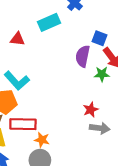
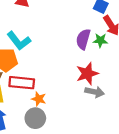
purple semicircle: (83, 56) -> (83, 39), moved
red star: (91, 110) -> (87, 74), size x1.5

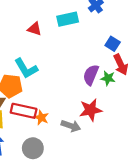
gray arrow: (95, 92) -> (71, 126), moved
orange star: (39, 99) -> (41, 118), moved

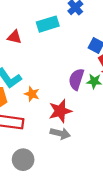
red star: (91, 110) -> (60, 111), moved
orange star: (41, 118) -> (32, 94), moved

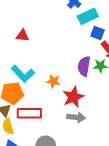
cyan rectangle: (48, 24) -> (88, 16), moved
orange star: (32, 94) -> (53, 81), moved

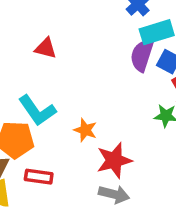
purple semicircle: (84, 66) -> (142, 55), moved
red rectangle: (29, 113) -> (39, 177), size x0.7

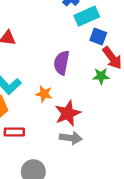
purple semicircle: (142, 55) -> (62, 63), moved

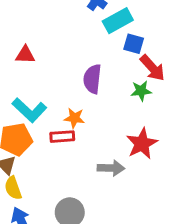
red star: (68, 113) -> (142, 144), moved
red rectangle: (14, 132) -> (62, 137), moved

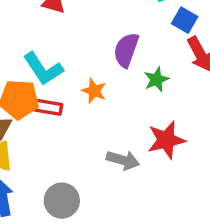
green star: (141, 91) -> (156, 79), moved, turned -30
red rectangle: (62, 137) -> (47, 107), moved

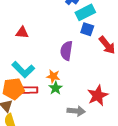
blue square: (185, 20) -> (87, 29), moved
green star: (156, 79) -> (56, 88), moved

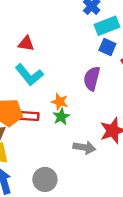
purple semicircle: (66, 51) -> (92, 79), moved
cyan L-shape: (23, 70) -> (29, 75), moved

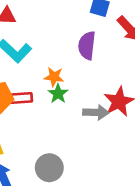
gray arrow: (84, 147) -> (96, 112), moved

